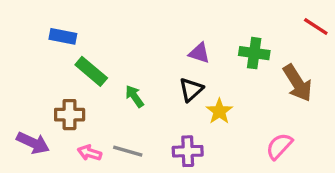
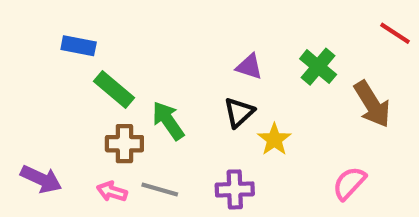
green cross: (254, 53) -> (318, 67), turned 32
green arrow: (134, 96) -> (168, 121), size x1.4
brown cross: (70, 115) -> (124, 144), moved

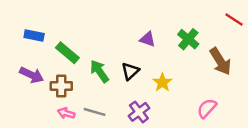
blue rectangle: (79, 46) -> (34, 35), moved
black triangle: (239, 112) -> (130, 71), moved
brown cross: (124, 144) -> (61, 86), moved
purple arrow: (41, 179) -> (32, 75), moved
purple cross: (235, 189) -> (139, 112), turned -35

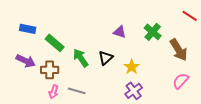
pink semicircle: (207, 108) -> (181, 81), moved
purple cross: (139, 112) -> (134, 91), moved
pink arrow: (66, 113) -> (54, 92), turned -88

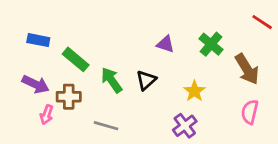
yellow star: (132, 67) -> (194, 91), moved
pink semicircle: (181, 81) -> (250, 112), turned -30
pink arrow: (54, 92) -> (47, 115), moved

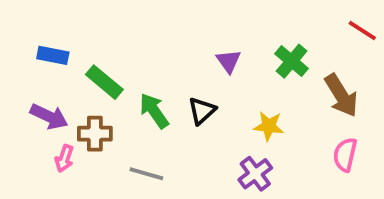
purple triangle: (165, 44) -> (229, 61), turned 36
yellow star: (194, 91) -> (269, 126), turned -30

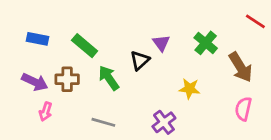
green rectangle: (104, 82) -> (85, 46), moved
black triangle: (202, 111) -> (140, 60), moved
brown cross: (95, 134) -> (67, 79), moved
purple cross: (255, 174) -> (164, 122), moved

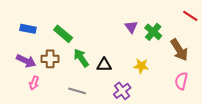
purple triangle: (161, 43) -> (131, 27), moved
black triangle: (140, 60) -> (104, 65), moved, turned 42

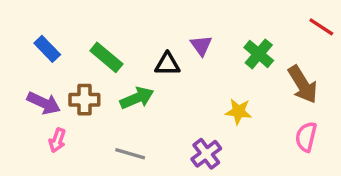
purple triangle: (131, 27) -> (201, 45), moved
blue rectangle: (28, 29) -> (47, 49), turned 35
green arrow: (81, 58) -> (137, 98), turned 102
black triangle: (104, 65) -> (167, 64), moved

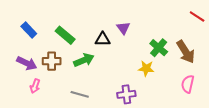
green cross: (259, 54) -> (159, 48), moved
purple cross: (206, 154) -> (126, 94), turned 30

